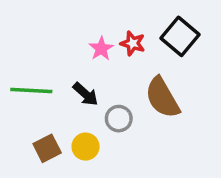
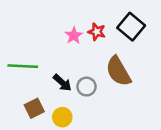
black arrow: (86, 94) -> (62, 83), moved
yellow circle: (86, 147) -> (62, 117), moved

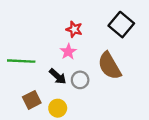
red star: (97, 32) -> (74, 29), moved
pink star: (74, 36) -> (68, 52), moved

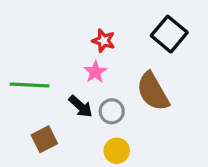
yellow circle: (58, 108) -> (117, 151), moved

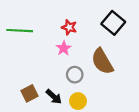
green line: (30, 85) -> (20, 31), moved
black arrow: (81, 106) -> (54, 97), moved

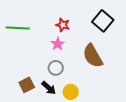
gray circle: (75, 75) -> (56, 68), moved

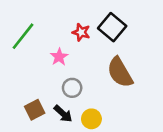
black square: (103, 21) -> (112, 27), moved
green line: (18, 28) -> (23, 36), turned -55
pink star: (58, 44) -> (59, 57), moved

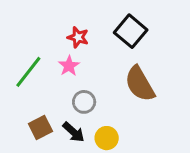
red star: (81, 32) -> (78, 37), moved
green line: (23, 36) -> (28, 72), moved

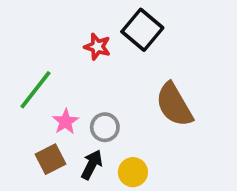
black square: (131, 31) -> (142, 30), moved
pink star: (69, 66) -> (65, 122), moved
black arrow: (73, 132) -> (92, 165), turned -105

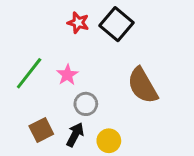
red star: (97, 47) -> (78, 23), moved
pink star: (65, 122) -> (67, 75), moved

